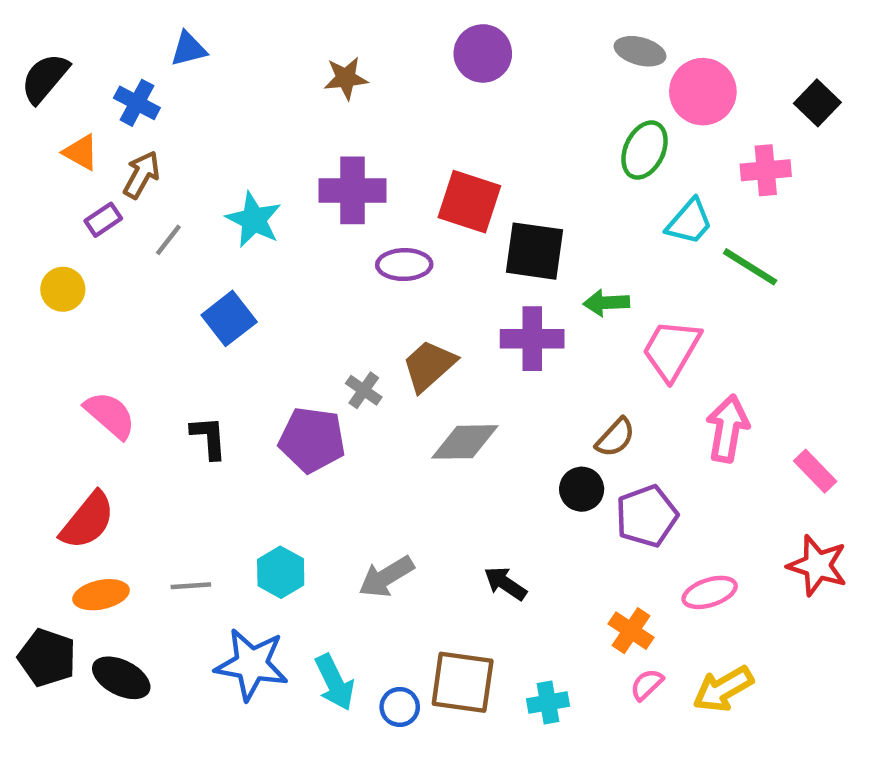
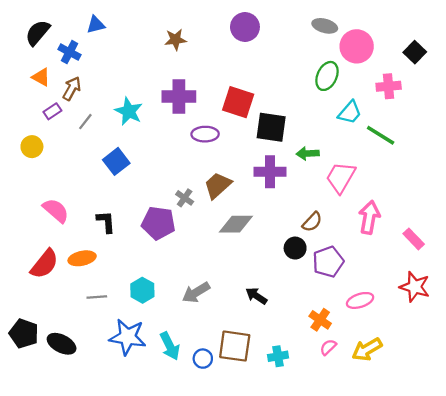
black semicircle: (45, 78) -> (38, 33), moved
orange ellipse: (101, 595) -> (82, 258), moved

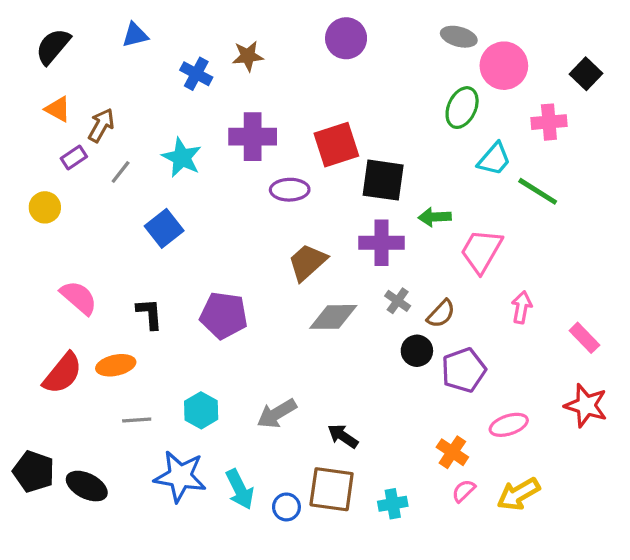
blue cross: (70, 52) -> (196, 74), moved
red square: (238, 102) -> (336, 145), turned -36
gray cross: (185, 198) -> (398, 301), moved
pink arrow: (369, 217) -> (522, 307), size x0.7
black arrow: (256, 296) -> (343, 436), moved

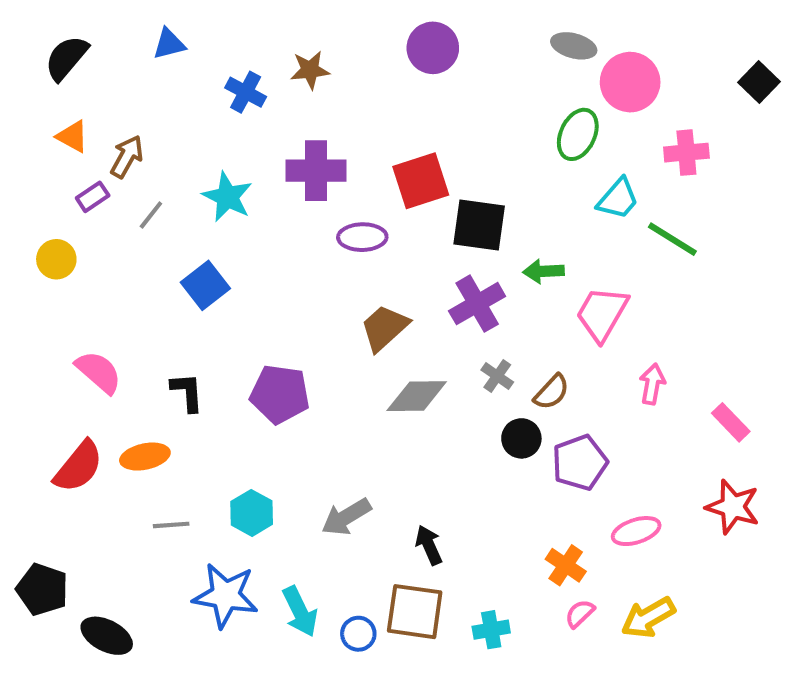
black square: (586, 74) -> (759, 82), moved
purple cross: (381, 243) -> (477, 304), turned -30
black arrow: (343, 436) -> (429, 545), turned 32
black ellipse: (87, 486) -> (107, 636), moved

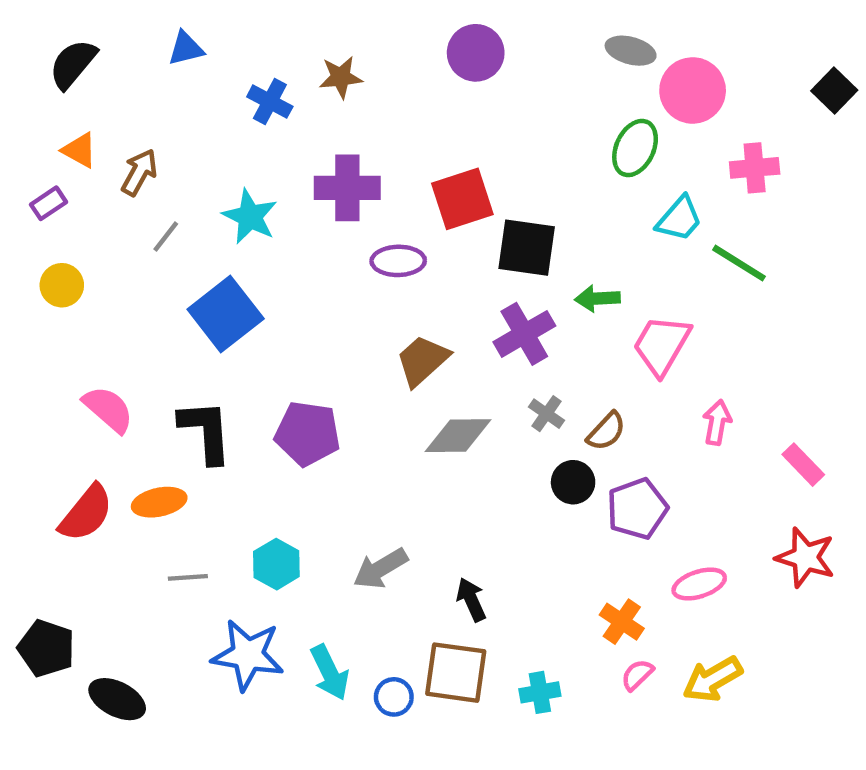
purple rectangle: (93, 197) -> (49, 203), moved
blue square: (205, 285) -> (226, 314), size x1.4
black L-shape: (187, 392) -> (206, 431), size x1.5

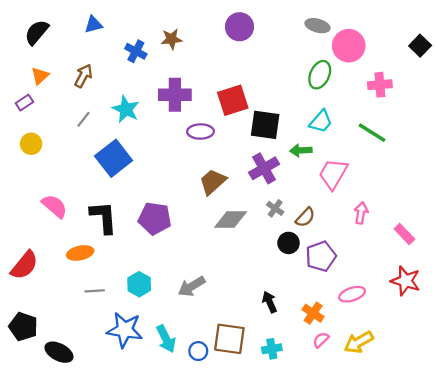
orange triangle: (79, 150) -> (40, 76), turned 48
brown arrow: (139, 172) -> (83, 76), moved
cyan trapezoid: (679, 219) -> (321, 121), moved
red semicircle: (86, 513) -> (24, 265), moved
black arrow: (471, 600) -> (270, 302), moved

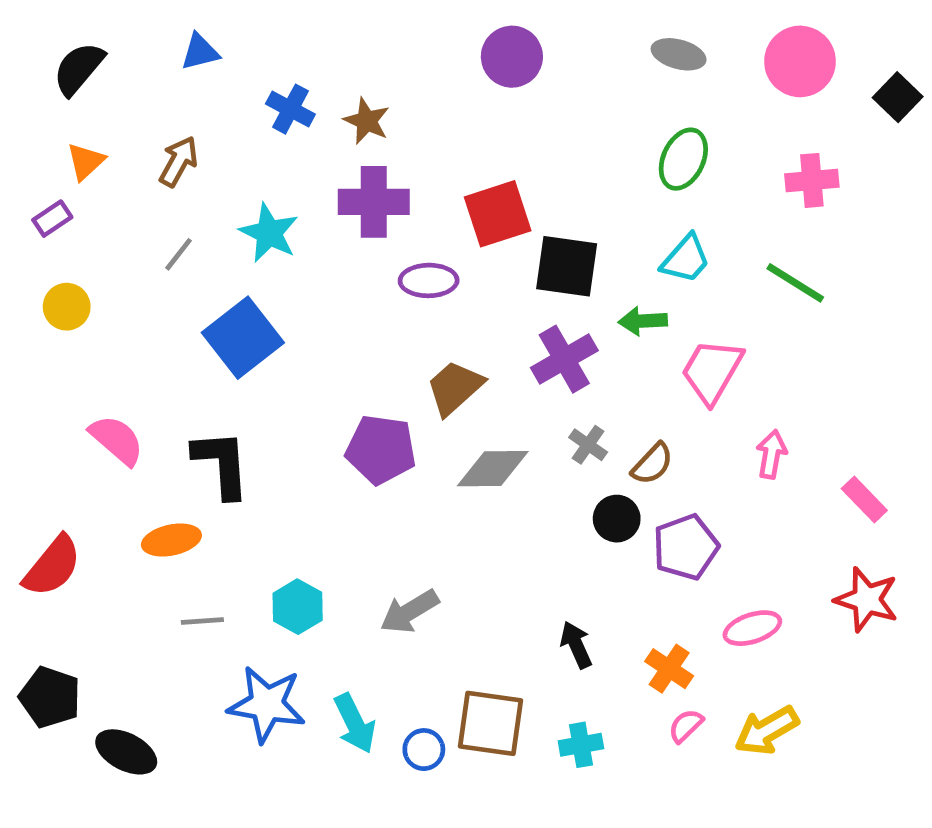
brown star: (172, 39) -> (367, 121), moved, turned 30
pink circle: (349, 46) -> (800, 61), moved
purple pentagon: (155, 218) -> (381, 450), moved

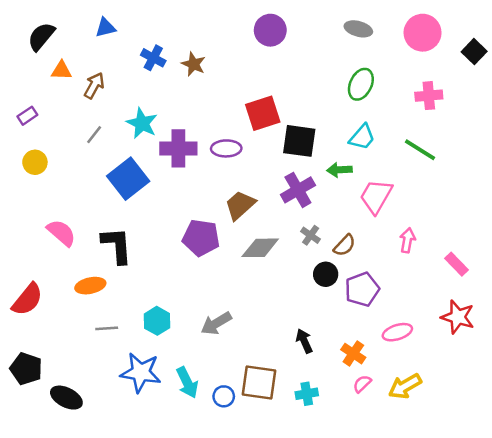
orange triangle: (86, 161) -> (61, 70), moved, turned 45
purple cross: (374, 202) -> (178, 148), moved

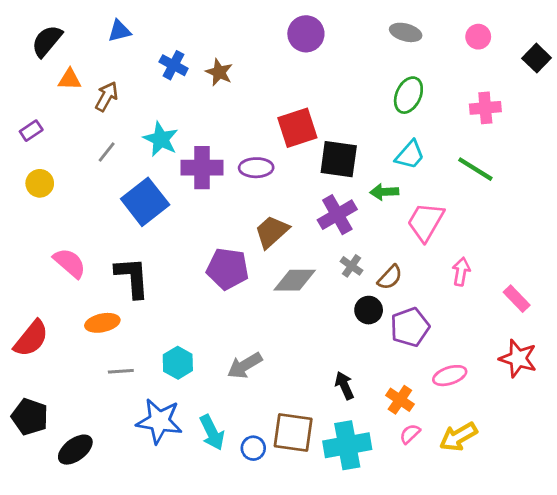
pink circle: (423, 33) -> (478, 37), size x0.6
cyan cross: (307, 394) -> (347, 445), size x1.8
black ellipse: (66, 398) -> (75, 450), turned -64

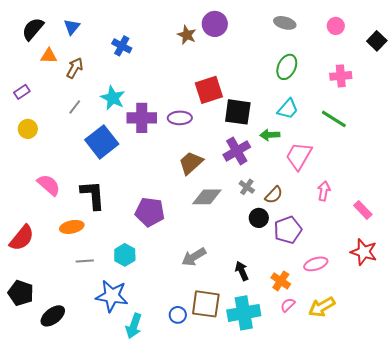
blue triangle: (119, 31) -> (72, 27), moved, turned -36
brown star: (219, 72) -> (187, 35), moved
purple pentagon: (228, 269) -> (150, 212), moved
gray arrow: (245, 366) -> (194, 257), moved
cyan arrow: (212, 432) -> (134, 326), moved, turned 45

